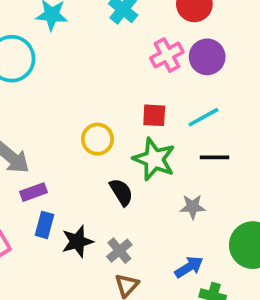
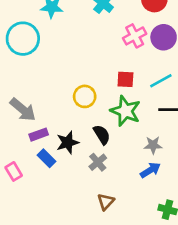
blue rectangle: (44, 225) -> (47, 158), turned -60
black star: (77, 241) -> (68, 142), moved
gray cross: (119, 251) -> (98, 162), moved
blue arrow: (189, 267) -> (150, 170), moved

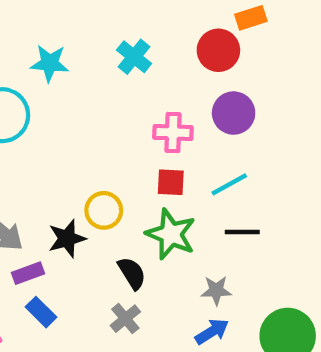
pink cross: (135, 36) -> (173, 132), moved, turned 30
black star: (68, 142) -> (67, 239), moved

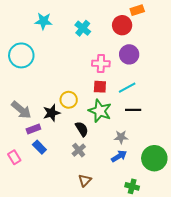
cyan star: (50, 63) -> (43, 21), moved

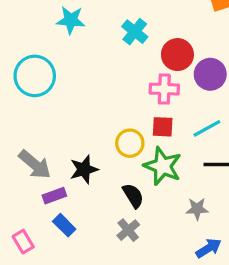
red circle: (122, 25) -> (177, 55), moved
yellow circle: (69, 100) -> (130, 143), moved
blue arrow: (119, 156) -> (209, 248), moved

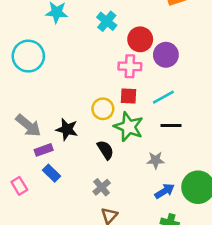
black star: (84, 169) -> (67, 129), turned 30
gray cross: (128, 230) -> (102, 187), moved

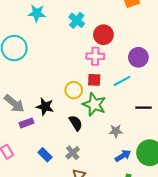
purple circle: (166, 55) -> (138, 57), moved
black line: (171, 126) -> (143, 108), moved
blue rectangle: (51, 173) -> (45, 155), moved

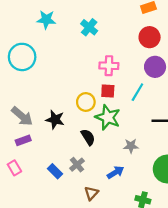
red circle: (103, 35) -> (150, 37), moved
cyan line: (122, 81) -> (137, 92), turned -30
purple rectangle: (26, 123) -> (23, 140), moved
gray cross: (73, 153) -> (77, 165), moved
blue arrow: (123, 156) -> (115, 172), moved

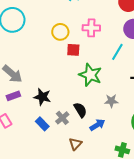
red square: (108, 91) -> (73, 50), moved
yellow circle: (86, 102) -> (60, 32), moved
black star: (55, 120) -> (42, 97), moved
black semicircle: (88, 137) -> (80, 110), moved

